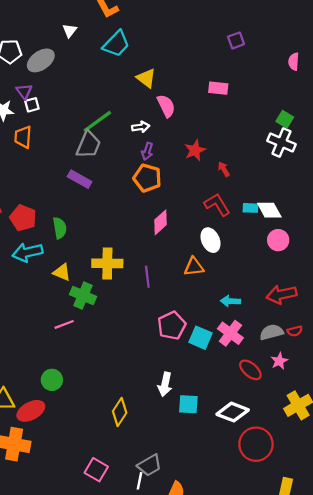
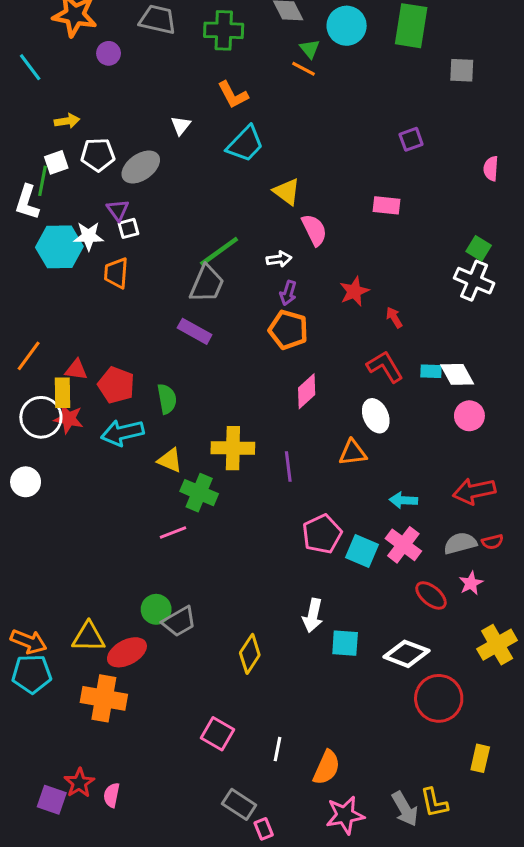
gray trapezoid: (149, 465) -> (179, 622), moved

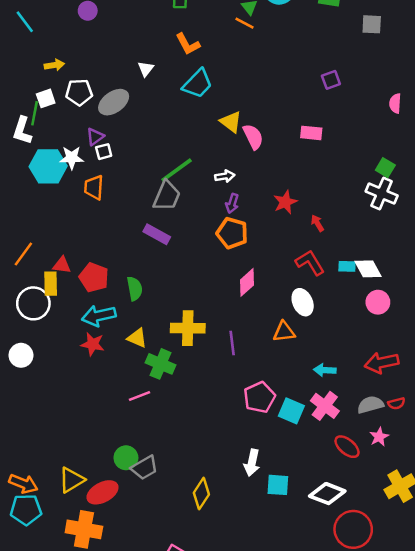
purple triangle: (118, 210) -> (95, 137), turned 30
pink semicircle: (314, 230) -> (253, 137), moved
red star: (69, 419) -> (93, 344), moved
yellow triangle: (89, 637) -> (72, 480), turned -32

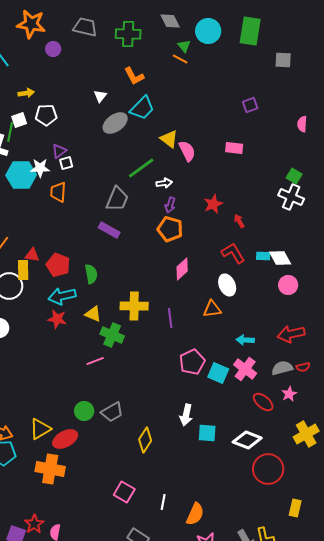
gray ellipse: (114, 102) -> (115, 123), moved
green line: (177, 170) -> (141, 168), moved
gray trapezoid: (144, 468) -> (112, 412), moved

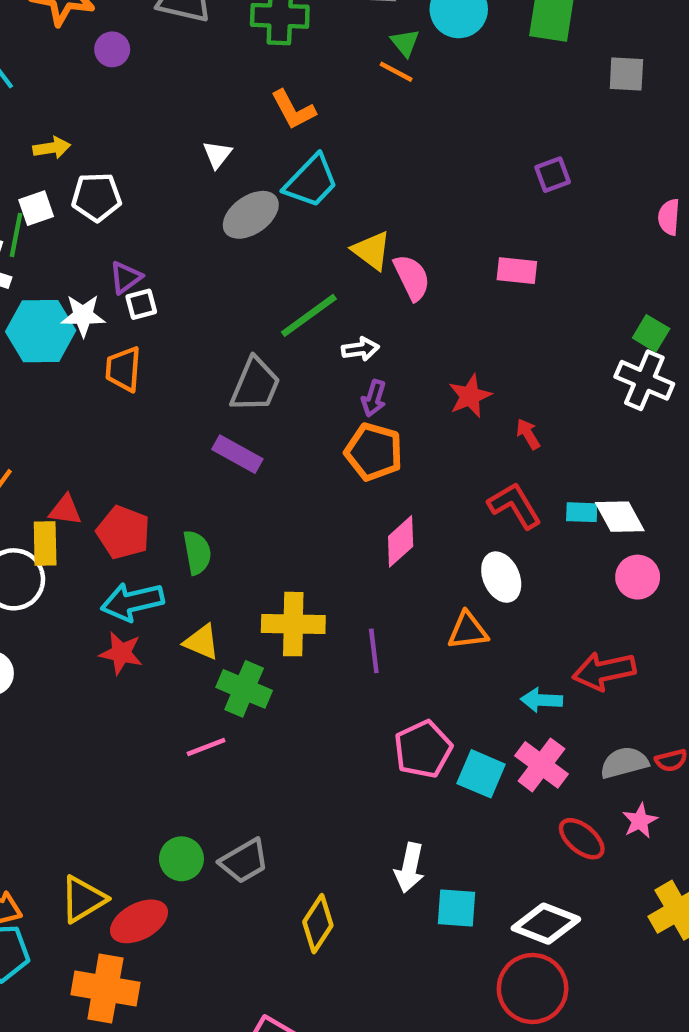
red arrow: (291, 334) -> (604, 671), moved
red circle: (268, 469) -> (533, 988), moved

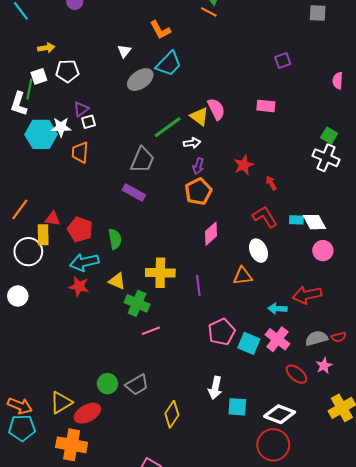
yellow triangle: (372, 251) -> (199, 116), moved
orange pentagon: (374, 452) -> (198, 191), turned 30
pink line: (206, 747) -> (151, 331), moved

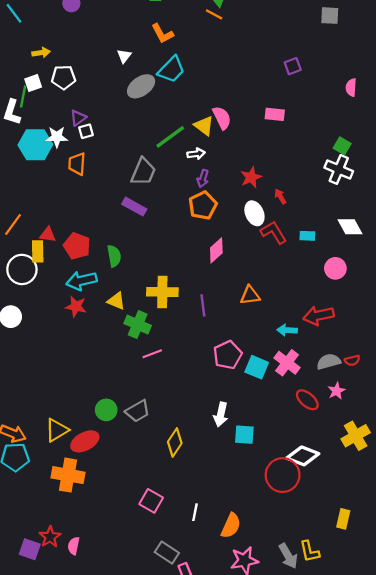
white diamond: (314, 222) -> (350, 227), moved
white ellipse: (258, 251) -> (254, 213), moved
white diamond: (280, 414) -> (303, 456), moved

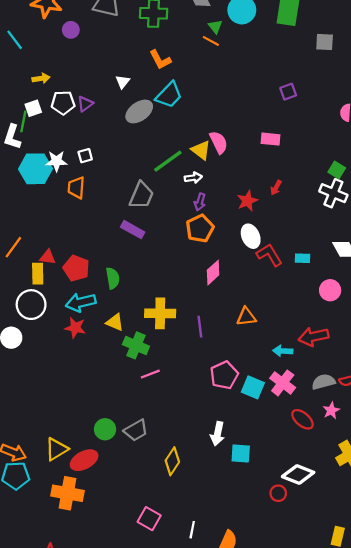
purple triangle: (78, 118) -> (85, 104), moved
red arrow: (280, 196) -> (276, 188), moved, turned -120
white circle: (22, 269) -> (31, 305), moved
red circle: (283, 475) -> (278, 493), size x0.5

